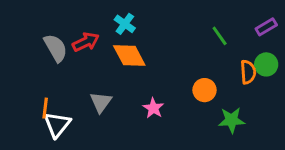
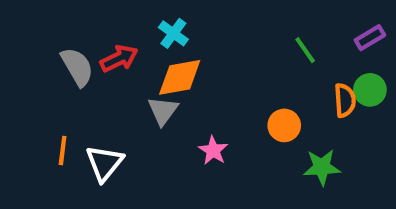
orange diamond: (129, 55) -> (180, 77), turned -72
gray triangle: (101, 102) -> (163, 111), moved
white triangle: (57, 125) -> (104, 163), moved

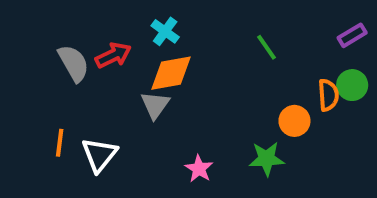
green line: (305, 50) -> (267, 47), moved
orange circle: (284, 125) -> (294, 121), moved
pink star: (213, 150) -> (199, 169), moved
green star: (322, 167) -> (267, 159), moved

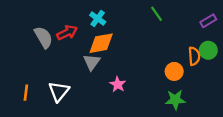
green line: (267, 47) -> (156, 14), moved
orange line: (60, 143) -> (26, 93), moved
green star: (267, 159) -> (175, 100), moved
pink star: (199, 169) -> (118, 84), moved

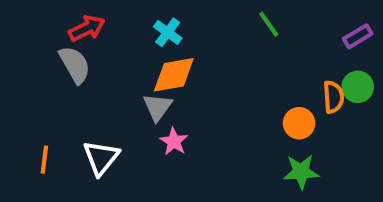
red arrow: (67, 33) -> (87, 28), moved
pink star: (118, 84) -> (174, 141), moved

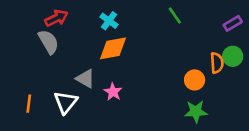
gray triangle: (158, 107) -> (85, 79), moved, turned -36

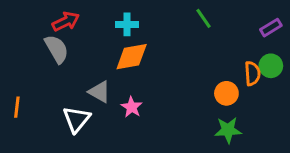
cyan cross: (109, 21) -> (127, 24), turned -36
orange line: (29, 104) -> (17, 107), moved

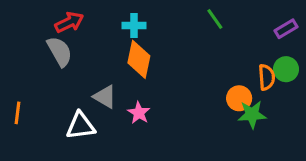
orange diamond: (132, 57) -> (139, 59), turned -68
white triangle: (77, 119) -> (81, 126), turned 44
green star: (228, 130) -> (252, 114), moved

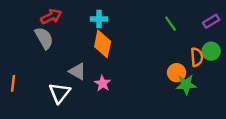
green line: (215, 19) -> (171, 24), moved
white triangle: (81, 126) -> (60, 93), turned -45

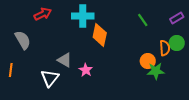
cyan cross: (99, 19) -> (83, 16), size x1.5
gray semicircle: (44, 38) -> (23, 40), moved
orange diamond: (103, 44) -> (100, 35), moved

